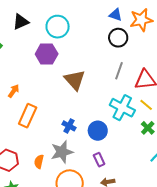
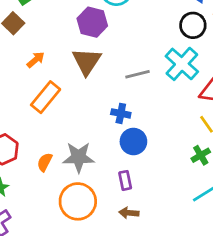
gray line: (119, 71) -> (137, 74), moved, turned 42
brown triangle: (75, 80) -> (87, 61), moved
cyan cross: (122, 108) -> (182, 64), moved
blue cross: (69, 126) -> (121, 113), moved, turned -32

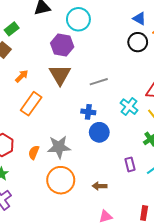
cyan cross: (182, 64) -> (129, 107), moved, size x0.7
purple rectangle: (125, 180) -> (130, 164), moved

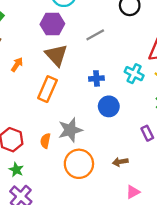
gray line: (99, 82) -> (95, 35), moved
orange rectangle: (31, 104) -> (47, 89), moved
blue cross: (88, 112) -> (96, 78), moved

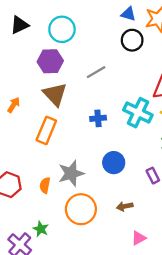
cyan cross: (134, 74) -> (138, 113), size x1.4
blue circle: (109, 106) -> (114, 163), moved
green star: (16, 170) -> (41, 229), moved

